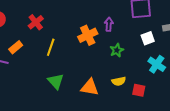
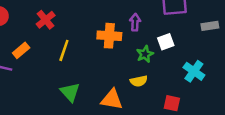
orange cross: (88, 35) -> (109, 36), turned 30
white square: (148, 38) -> (166, 42), moved
yellow semicircle: (119, 81) -> (139, 81), moved

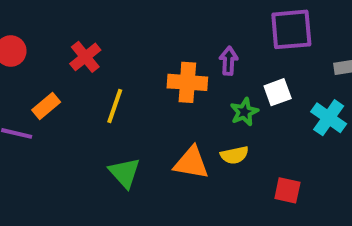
cyan cross: (194, 71) -> (329, 118), moved
orange triangle: (112, 99) -> (191, 163), moved

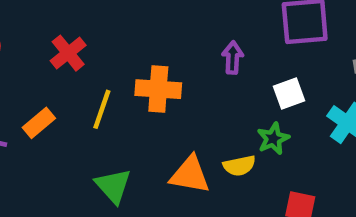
orange cross: (187, 82) -> (158, 89), moved
orange rectangle: (46, 106) -> (39, 123), moved
green star: (244, 112) -> (273, 139), moved

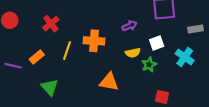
purple arrow: (233, 58) -> (130, 26), turned 64
yellow semicircle: (239, 166) -> (133, 53), moved
green triangle: (113, 186) -> (50, 87), moved

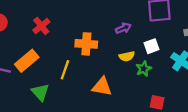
yellow line: (67, 51) -> (65, 70), moved
orange rectangle: (37, 57) -> (27, 61), size x1.5

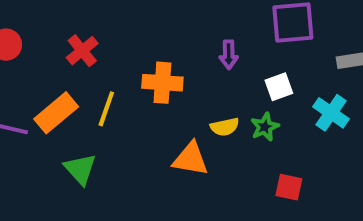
purple arrow: (123, 28) -> (229, 55), turned 112
yellow semicircle: (127, 56) -> (225, 127), moved
yellow line: (65, 70) -> (106, 109), moved

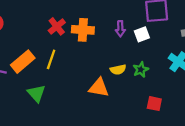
red cross: (82, 51) -> (57, 26), moved
orange cross: (162, 83) -> (83, 30), moved
white square: (279, 87) -> (142, 34), moved

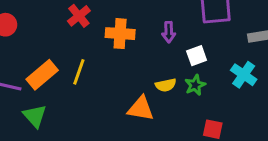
red cross: (57, 26) -> (79, 16), moved
white square: (142, 34) -> (197, 56), moved
green triangle: (36, 93) -> (35, 116), moved

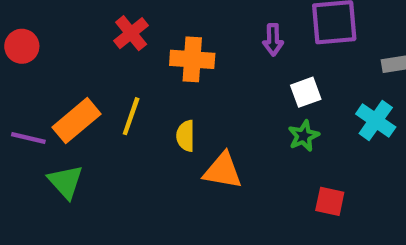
purple arrow: (169, 32) -> (273, 40), moved
yellow semicircle: (166, 85) -> (186, 136), moved, turned 102

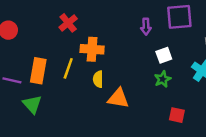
orange cross: (192, 59) -> (92, 49), moved
orange rectangle: (76, 121) -> (38, 71), turned -40

